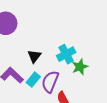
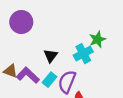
green star: (80, 67) -> (97, 39), moved

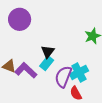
cyan cross: (83, 54) -> (79, 72), moved
cyan rectangle: (50, 80) -> (47, 63), moved

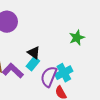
black triangle: (48, 52) -> (34, 53), turned -32

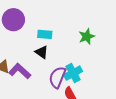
cyan rectangle: (33, 64) -> (45, 34), moved, turned 56

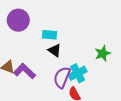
green star: (87, 36) -> (103, 53), moved
black triangle: (42, 52) -> (55, 50), moved

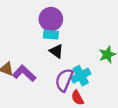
purple circle: (18, 20) -> (51, 19), moved

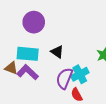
purple circle: (51, 19) -> (34, 22), moved
cyan rectangle: (51, 35) -> (28, 54), moved, size x1.5

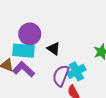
purple circle: (34, 22) -> (30, 34), moved

